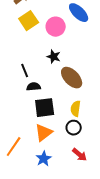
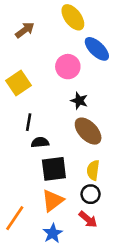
yellow square: (29, 21) -> (19, 83), moved
black star: (54, 57) -> (79, 101), moved
black line: (25, 71) -> (29, 122), turned 32
red arrow: (80, 155) -> (88, 219), moved

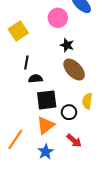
yellow semicircle: (93, 170) -> (87, 101), moved
black circle: (91, 194) -> (69, 112), moved

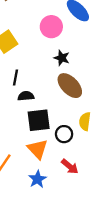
orange triangle: (46, 125) -> (37, 149), turned -36

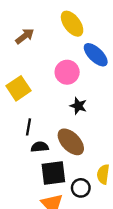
brown ellipse: (70, 86) -> (71, 142), moved

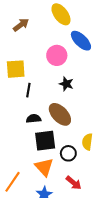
yellow square: (19, 88) -> (16, 69), turned 30
black line: (28, 127) -> (28, 90), moved

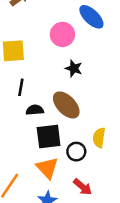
black line: (28, 90) -> (21, 87), moved

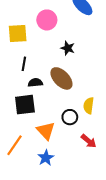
pink circle: (62, 34) -> (47, 20), moved
black square: (49, 136) -> (25, 105), moved
red arrow: (83, 187) -> (89, 141), moved

